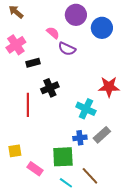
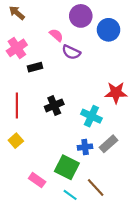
black cross: (50, 88) -> (54, 105), moved
red line: (28, 105) -> (17, 105), moved
yellow square: (15, 151) -> (16, 141), moved, turned -32
green square: (63, 157) -> (67, 167), turned 30

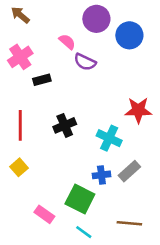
brown line: (96, 188) -> (129, 223), moved, turned -42

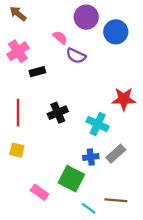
yellow square: (19, 167) -> (17, 150), turned -35
cyan line: (84, 232) -> (88, 208), moved

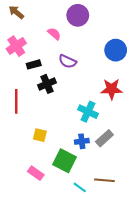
blue circle: (116, 32) -> (116, 50), moved
purple semicircle: (76, 56) -> (68, 61), moved
black cross: (58, 113) -> (47, 84), moved
yellow square: (17, 150) -> (40, 135), moved

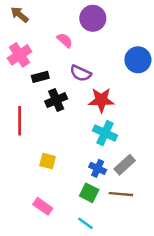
red star: (112, 89) -> (101, 100), moved
blue cross: (82, 141) -> (98, 168), turned 32
green square: (64, 161) -> (89, 193), moved, size x0.7
brown line: (104, 180) -> (121, 194), moved
cyan line: (80, 187) -> (85, 223), moved

